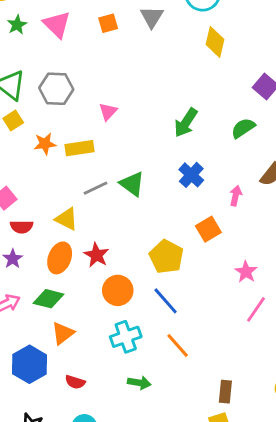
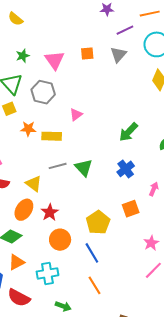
pink triangle: (57, 24) -> (54, 60), moved
green star: (17, 25) -> (23, 56), moved
cyan cross: (126, 337) -> (47, 273), moved
red semicircle: (75, 382) -> (19, 298), size x1.6

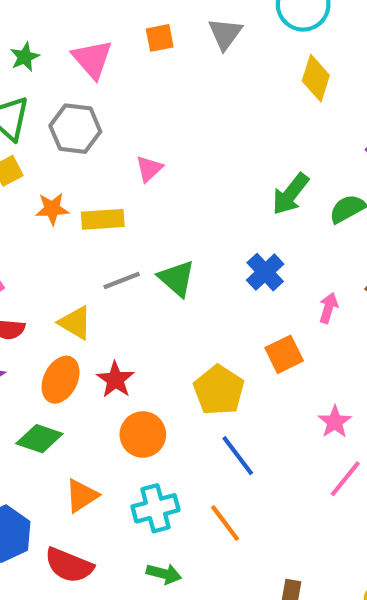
green arrow: (128, 132) -> (290, 194), moved
blue line: (92, 253) -> (238, 456), moved
orange triangle: (16, 262) -> (82, 496), moved
cyan cross: (47, 273) -> (155, 508), moved

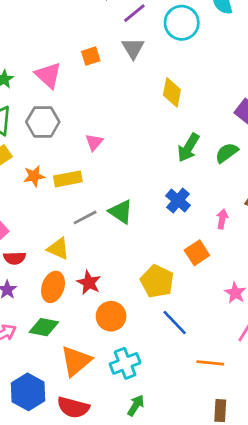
yellow diamond: (316, 78) -> (172, 92), moved
orange triangle: (82, 496) -> (76, 361), size x1.4
orange line: (225, 523) -> (210, 363), moved, turned -40
green arrow: (164, 574) -> (136, 405), turned -65

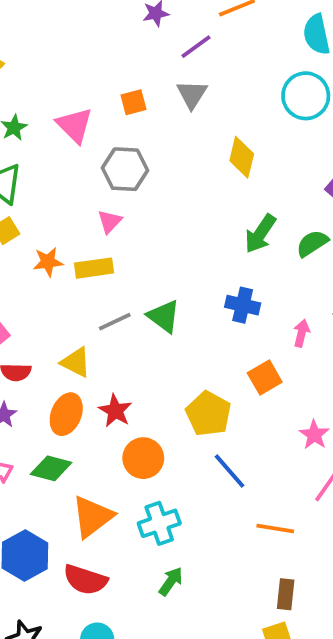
cyan circle: (182, 23) -> (306, 96), moved
gray hexagon: (43, 122) -> (125, 169), moved
pink triangle: (94, 142) -> (110, 221), moved
blue cross: (178, 201) -> (243, 305), turned -30

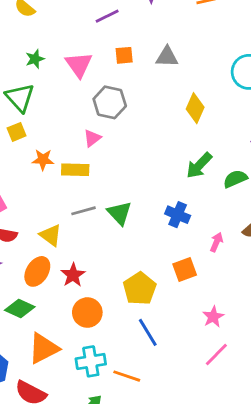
purple line: (196, 47) -> (107, 16), moved
gray triangle: (192, 94) -> (167, 57), turned 50
orange line: (275, 529) -> (127, 376), moved

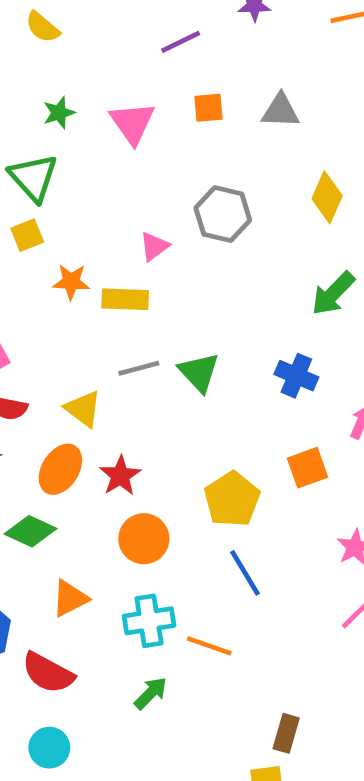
gray hexagon: (110, 102) -> (223, 214), moved
orange triangle: (44, 348) -> (70, 598), size x0.7

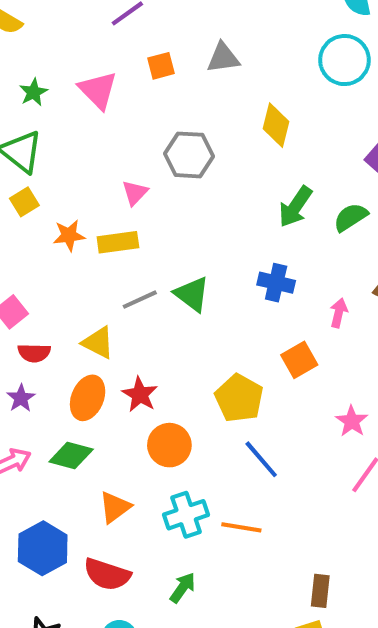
green arrow: (151, 693) -> (183, 588), moved

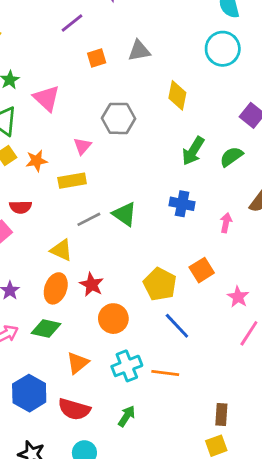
pink triangle: (98, 90) -> (47, 98), moved
orange star: (69, 235) -> (36, 161), moved
red semicircle: (34, 353) -> (21, 207), moved
orange square: (299, 360) -> (202, 270), moved

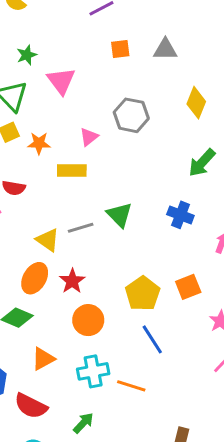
gray line: (89, 219) -> (81, 228), moved

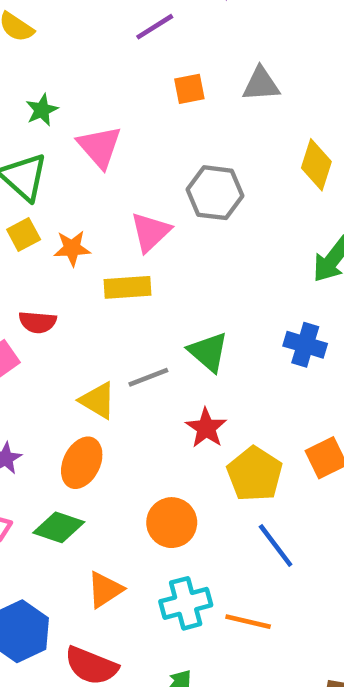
pink triangle: (89, 137) -> (150, 232), size x1.4
red star: (72, 281) -> (206, 428), moved

